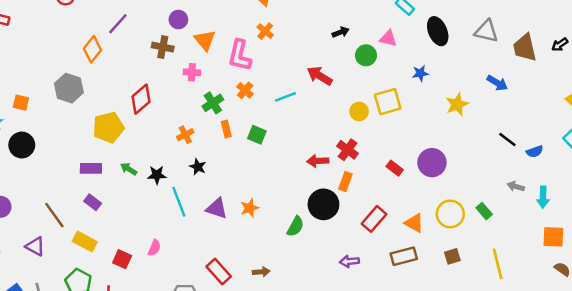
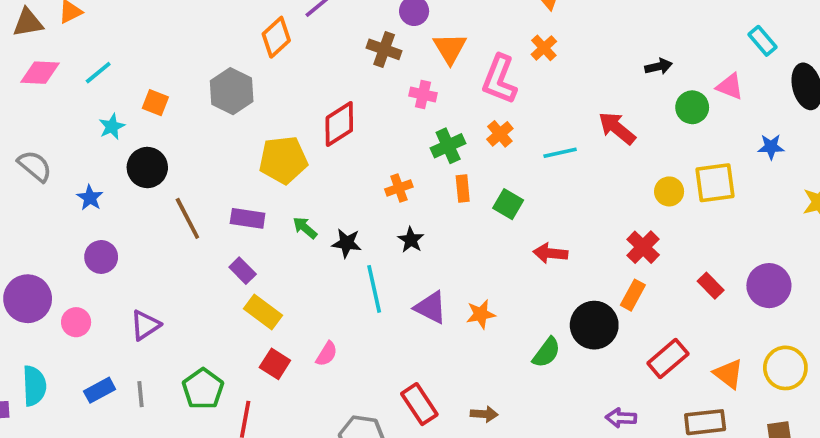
red arrow: (318, 161) -> (550, 253), moved
brown line: (54, 215) -> (187, 218), moved
yellow rectangle: (85, 242) -> (263, 312), moved
purple triangle: (35, 246) -> (145, 325), turned 50

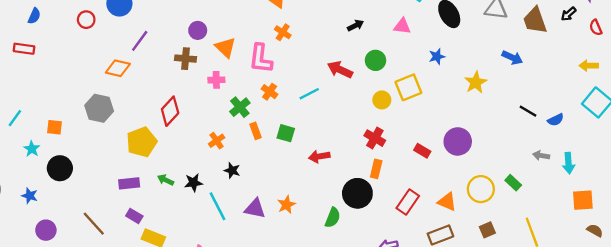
orange diamond: (276, 37) -> (118, 68), turned 70
green circle: (692, 107) -> (376, 60), moved
brown line: (187, 218) -> (94, 224), moved

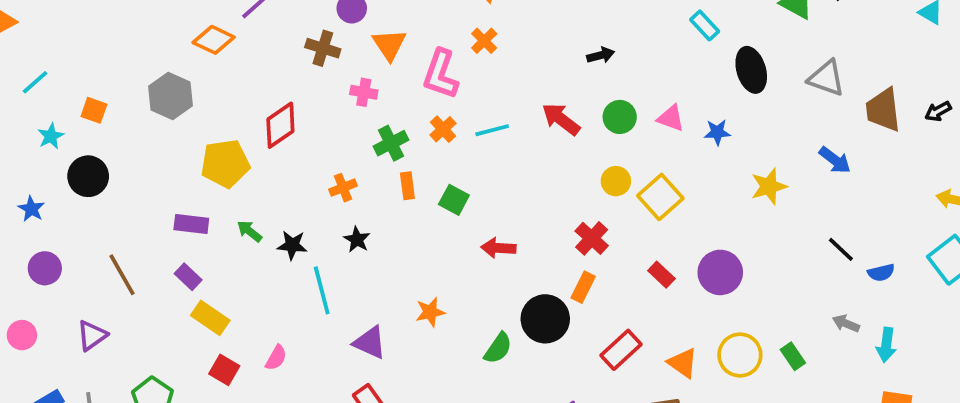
pink triangle: (402, 26) -> (671, 118), moved
yellow square: (408, 87) -> (660, 197), moved, turned -32
cyan line: (309, 94) -> (492, 130), moved
purple triangle: (255, 209) -> (370, 342), moved

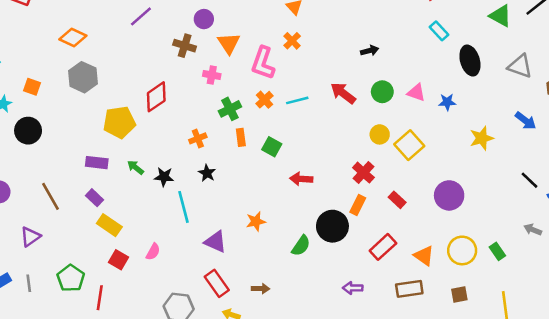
orange diamond: (214, 40) -> (73, 37), moved
red rectangle: (661, 275) -> (397, 200), moved

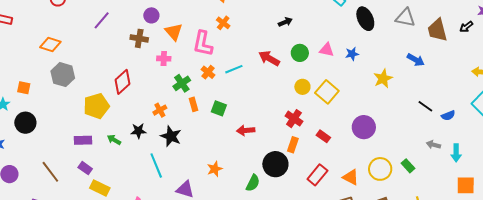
black star: (207, 173) -> (171, 136), size x1.5
black star: (164, 177) -> (138, 131), moved

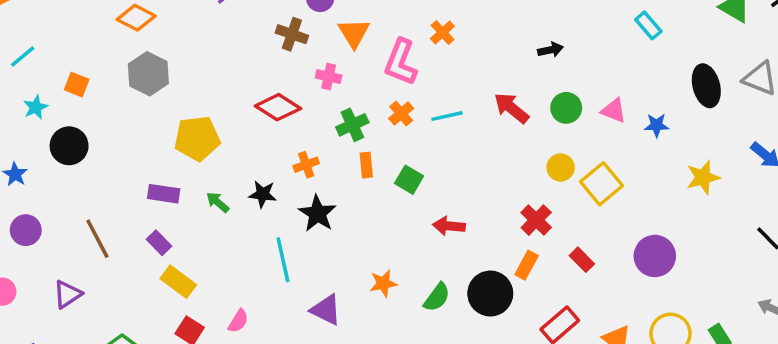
black ellipse: (365, 19) -> (706, 86), moved
red diamond: (123, 82) -> (278, 107), moved, turned 65
green semicircle: (253, 183) -> (437, 297), moved

